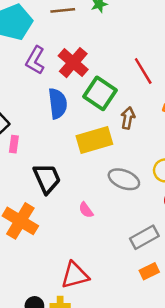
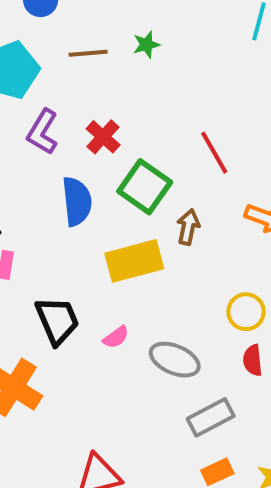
red cross: (73, 63) -> (103, 137), size x0.7
gray ellipse: (124, 179) -> (175, 360), moved
pink semicircle: (86, 210) -> (116, 337), moved, turned -91

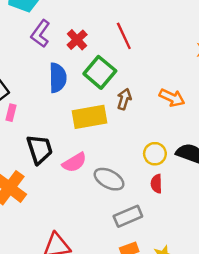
red line: (214, 153) -> (124, 36), moved
pink semicircle: (116, 337) -> (74, 162), size x1.5

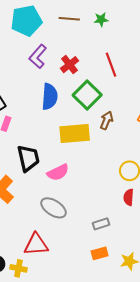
gray ellipse: (109, 179) -> (53, 208), moved
gray rectangle: (128, 216) -> (101, 224), size x0.7

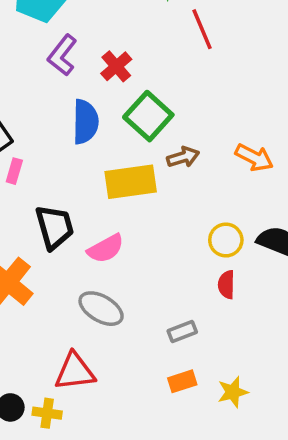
red line: (111, 65) -> (202, 29), moved
brown arrow: (107, 120) -> (183, 157), turned 54

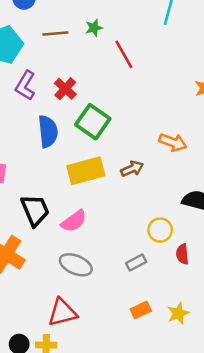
brown arrow: (183, 157) -> (132, 169), moved
yellow circle: (226, 240) -> (160, 230), moved
red semicircle: (226, 285) -> (182, 254), moved
gray rectangle: (182, 331) -> (136, 263), moved

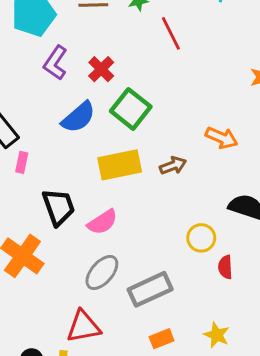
blue semicircle: (48, 131) -> (78, 117), turned 52
gray rectangle: (136, 263) -> (150, 289), moved, size x1.8
gray ellipse: (76, 265) -> (102, 272), turned -76
orange rectangle: (141, 310) -> (162, 339), moved
yellow star: (178, 313) -> (217, 335), turned -30

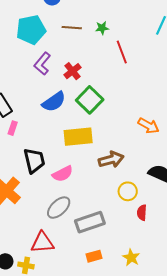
brown arrow: (173, 166) -> (111, 160), moved, size x1.4

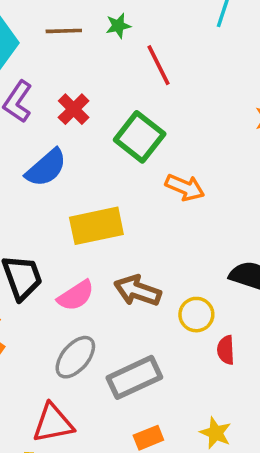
green square: (90, 100) -> (140, 137), moved
orange arrow: (148, 126) -> (185, 187), moved
brown arrow: (111, 160) -> (138, 291), moved, turned -140

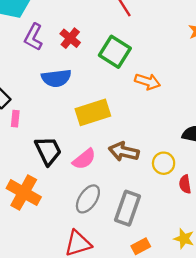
blue semicircle: (46, 168) -> (56, 78), turned 40
gray rectangle: (134, 377) -> (128, 208), turned -40

